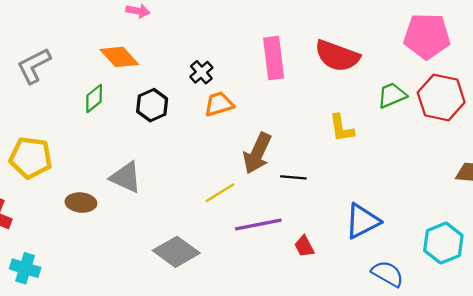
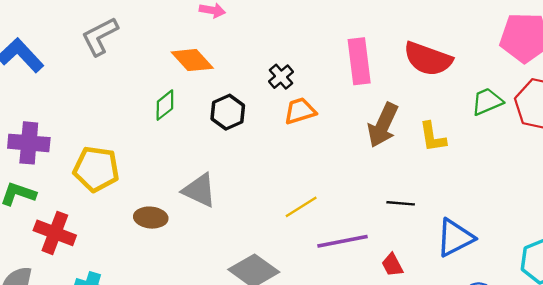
gray L-shape: (34, 66) -> (100, 36), moved
brown arrow: (257, 153) -> (383, 125), moved
black line: (293, 177) -> (401, 203), moved

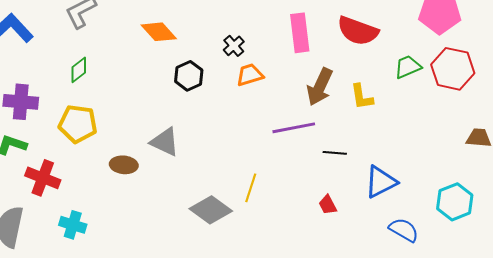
green diamond: (165, 105) -> (79, 70), moved
yellow line: (301, 207) -> (251, 188), moved, turned -40
purple line: (343, 241) -> (294, 128), moved

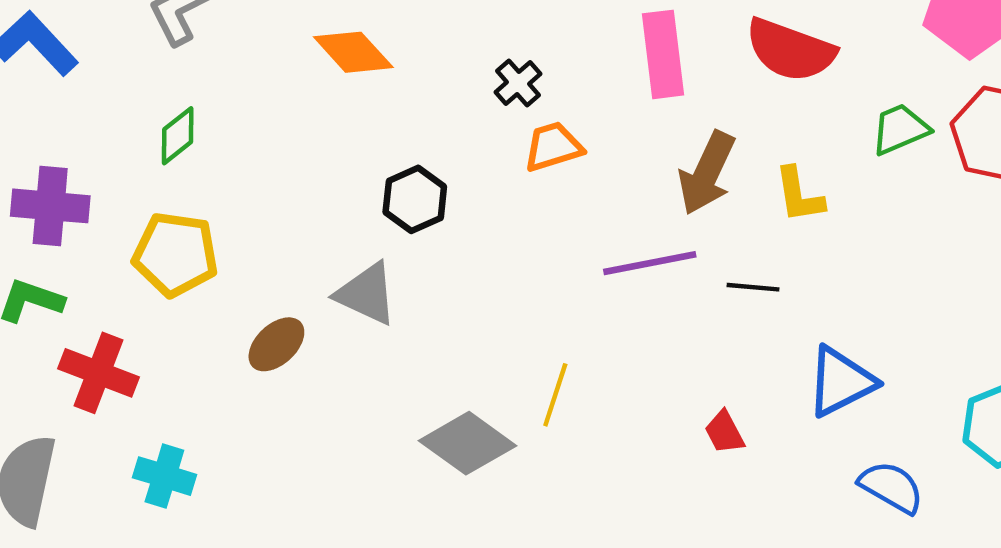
black hexagon: (189, 76) -> (415, 199), moved
black line: (335, 153) -> (753, 287), moved
brown ellipse: (124, 165) -> (276, 344), turned -48

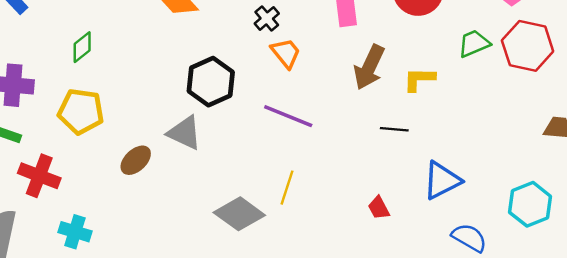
orange trapezoid: (553, 147) -> (286, 53), turned 68
yellow L-shape: (799, 195) -> (419, 79), turned 100
black hexagon: (415, 199) -> (211, 82), size x1.4
purple line: (650, 263) -> (288, 116), moved, turned 33

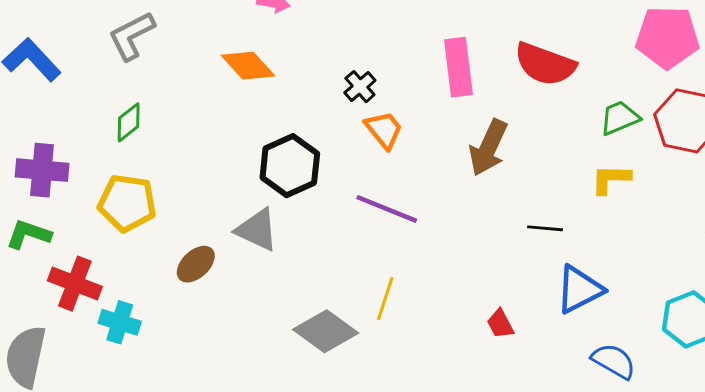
yellow L-shape: (419, 79) -> (611, 179), moved
black line: (394, 129) -> (545, 228), moved
cyan cross: (75, 232) -> (120, 322), moved

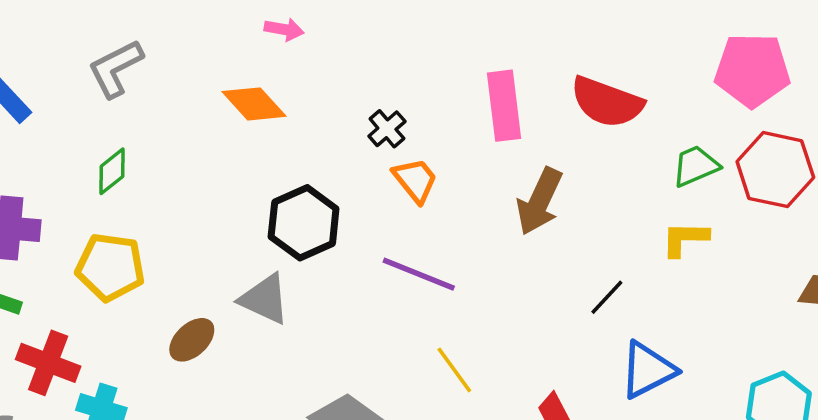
black line: (545, 228) -> (607, 297), turned -52
yellow line: (385, 298) -> (454, 370), moved, turned -54

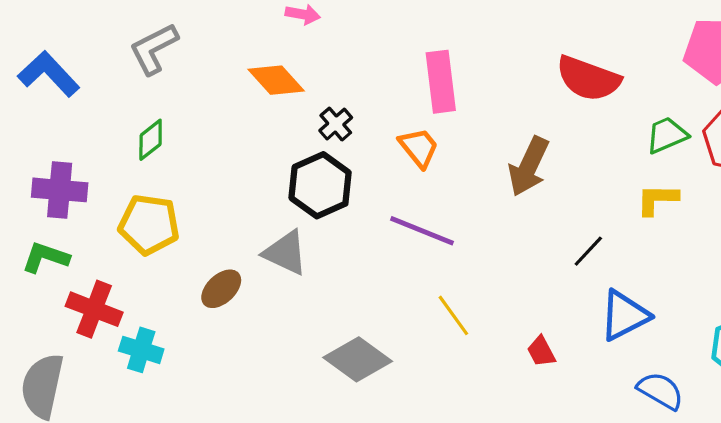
pink rectangle: (504, 106) -> (441, 82), moved
black cross: (387, 129) -> (336, 124), moved

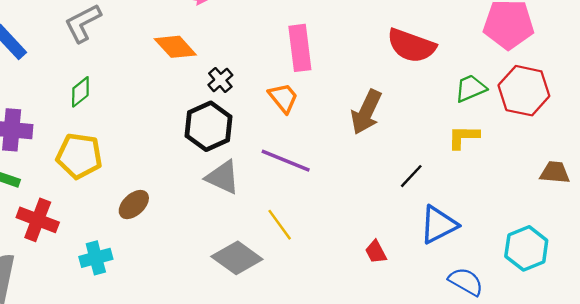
gray triangle: (286, 253) -> (223, 177), moved
yellow line: (453, 315) -> (280, 225), moved
cyan cross: (141, 350) -> (96, 258), moved, turned -32

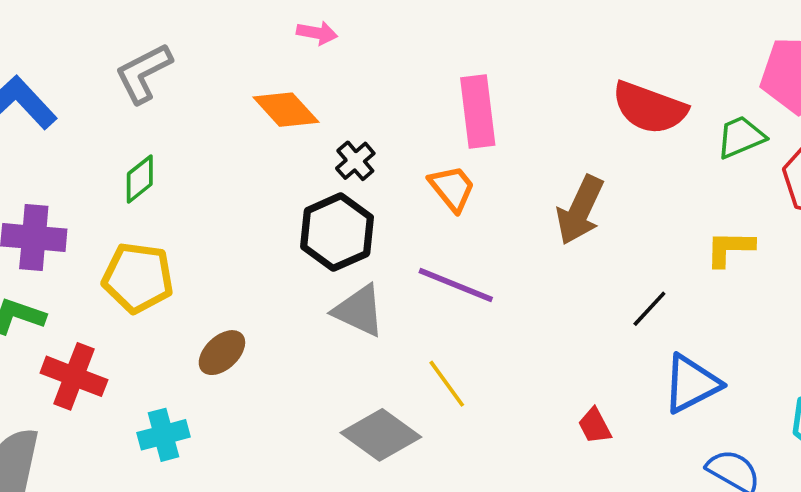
green trapezoid: (471, 88) -> (741, 137), moved

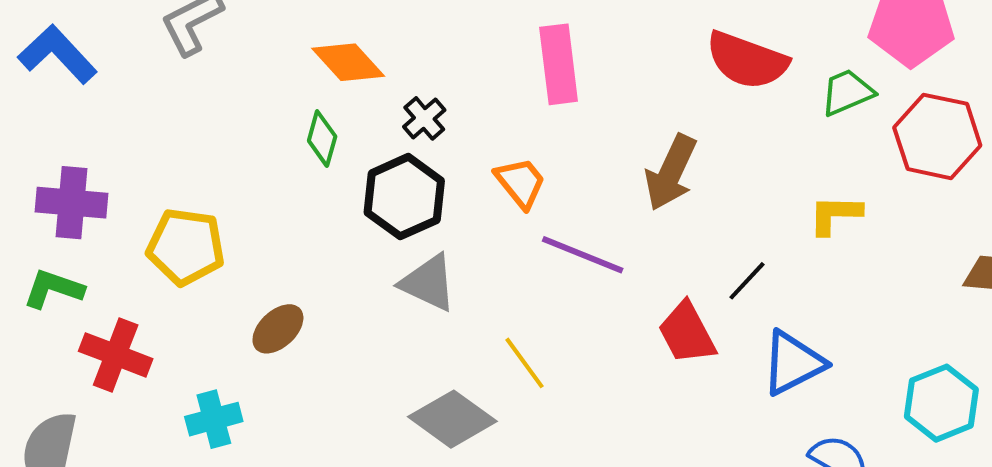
green diamond: (140, 179) -> (322, 138), moved, turned -36
orange trapezoid: (452, 188) -> (520, 183), moved
purple line: (456, 285) -> (583, 255), moved
red trapezoid: (595, 426) -> (687, 333), moved, size x1.6

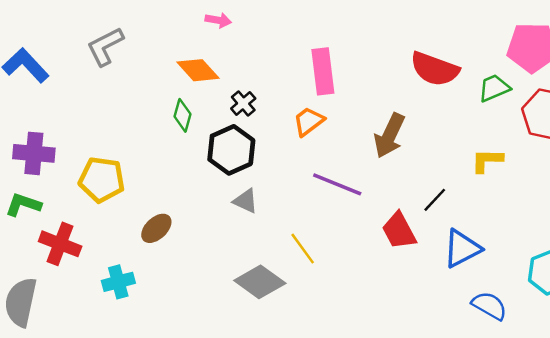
orange trapezoid: (520, 183) -> (309, 121), moved, turned -88
gray triangle: (428, 283) -> (246, 201), size x0.7

